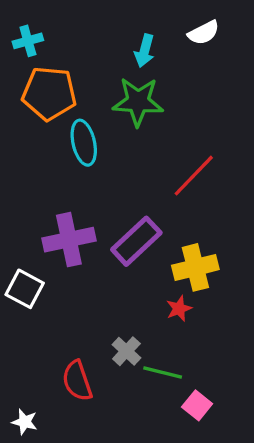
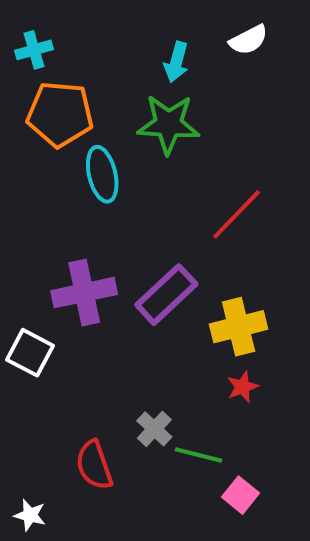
red star: (179, 309) -> (243, 387), moved

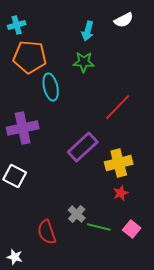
green star: (168, 124) -> (84, 62), size x0.7
purple cross: (84, 293) -> (23, 128), moved
pink square: (241, 495) -> (132, 229), moved

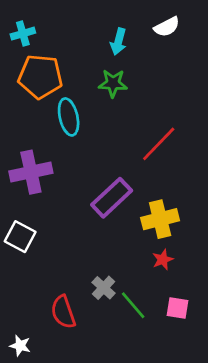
green line: (99, 227) -> (133, 305), turned 35
pink square: (132, 229) -> (178, 308), turned -30

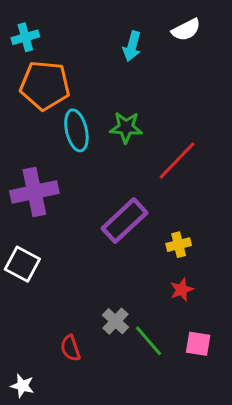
green star: (113, 83) -> (126, 127), moved
yellow cross: (160, 219) -> (179, 245), size x0.6
red semicircle: (63, 312) -> (70, 348), size x0.7

